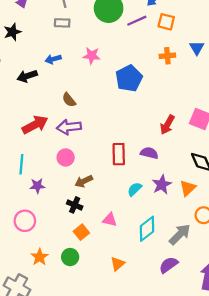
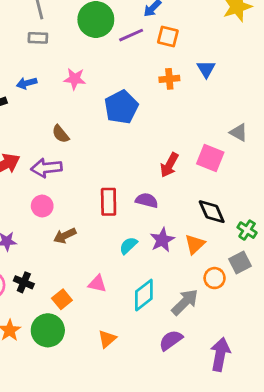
brown semicircle: (69, 100) -> (61, 134), moved
black cross: (75, 205) -> (24, 282), moved
green circle: (70, 257) -> (48, 330), size x1.5

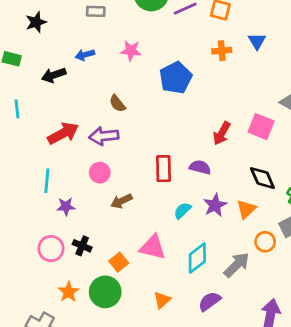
pink triangle: (97, 284) -> (153, 247), size x1.5
purple semicircle: (171, 340) -> (210, 301), moved

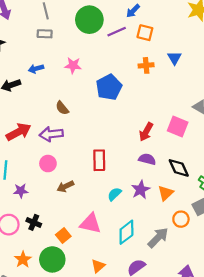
purple semicircle: (200, 167) -> (147, 159), moved

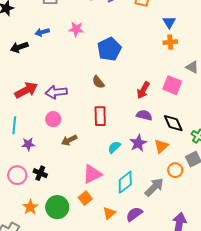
orange cross: (146, 65) -> (170, 42), moved
brown semicircle: (62, 108) -> (98, 82), moved
pink triangle: (90, 223) -> (92, 174), turned -40
orange square: (63, 235) -> (85, 198), moved
orange triangle: (98, 266) -> (109, 213), moved

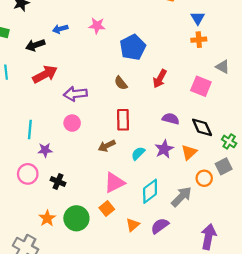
red arrow: (26, 90) -> (45, 74), moved
red arrow: (143, 90) -> (160, 79), moved
brown arrow: (69, 140) -> (107, 146), moved
pink circle: (17, 175) -> (28, 174), moved

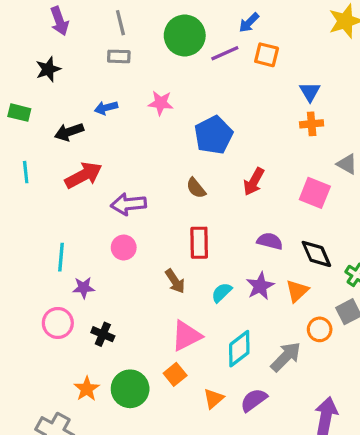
brown arrow: (107, 146) -> (175, 281), turned -98

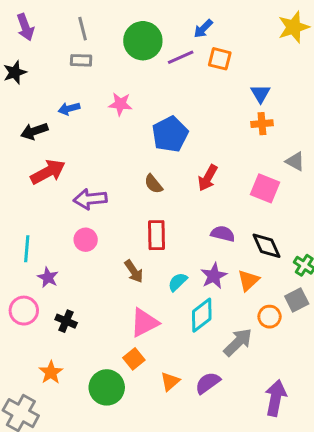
purple star: (84, 288) -> (48, 277), turned 30
cyan diamond: (239, 349) -> (202, 315), moved
green circle: (130, 389) -> (107, 387), moved

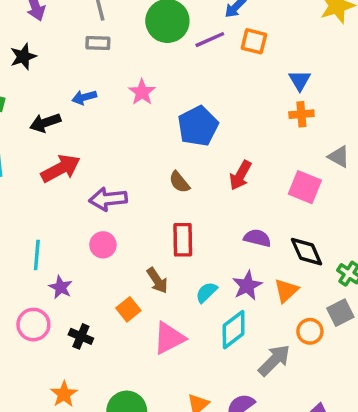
pink star: (120, 104) -> (142, 92), turned 30
orange square: (134, 359) -> (128, 309), moved

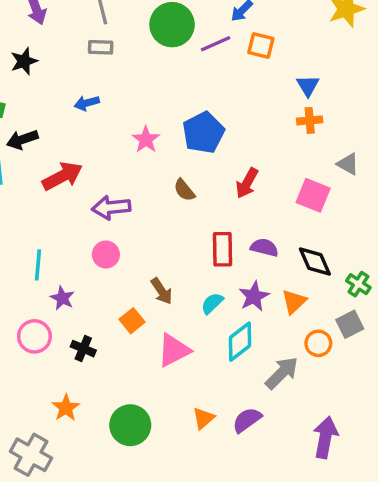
pink star: (142, 92) -> (146, 140), moved
black arrow: (45, 123) -> (22, 140), moved
red rectangle: (183, 240) -> (223, 249), moved

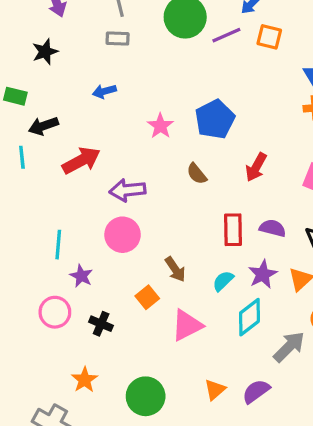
pink circle: (106, 255) -> (123, 235), size x1.4

